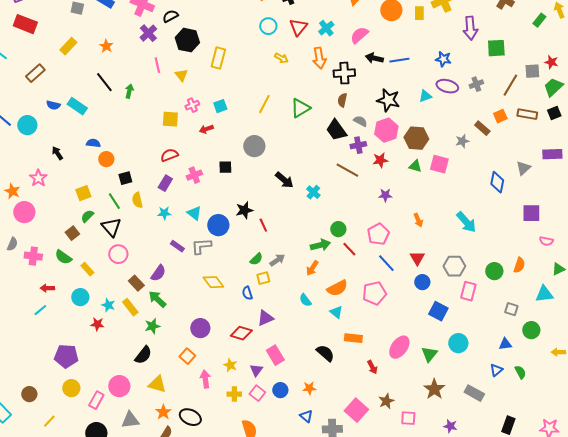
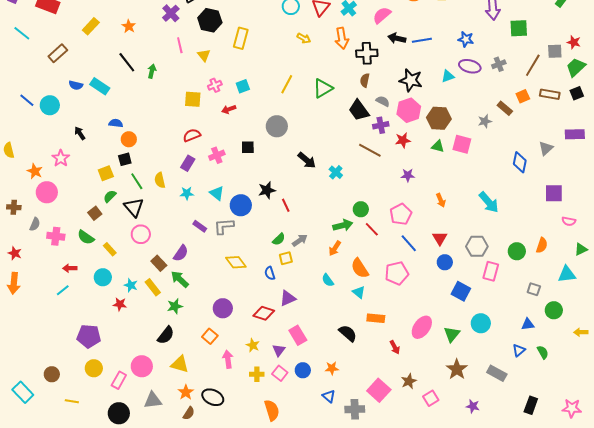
black square: (125, 178) -> (125, 159), moved
orange semicircle: (337, 288) -> (360, 268), turned 85
pink square: (408, 418) -> (431, 398), turned -35
yellow line: (49, 421) -> (72, 401), turned 56

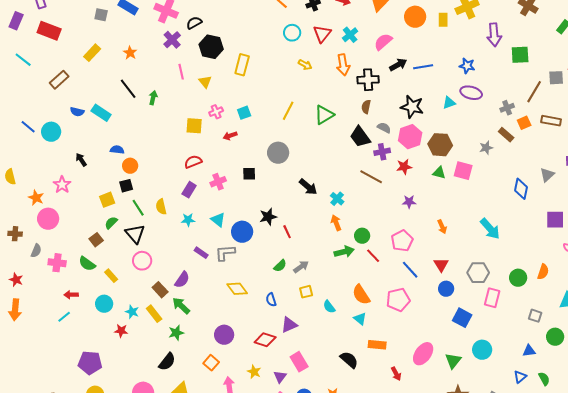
black arrow: (397, 38) -> (398, 65), turned 138
gray cross: (499, 64) -> (507, 108), moved
orange arrow: (335, 248) -> (336, 223), moved, turned 126
yellow square: (286, 258) -> (306, 292), moved

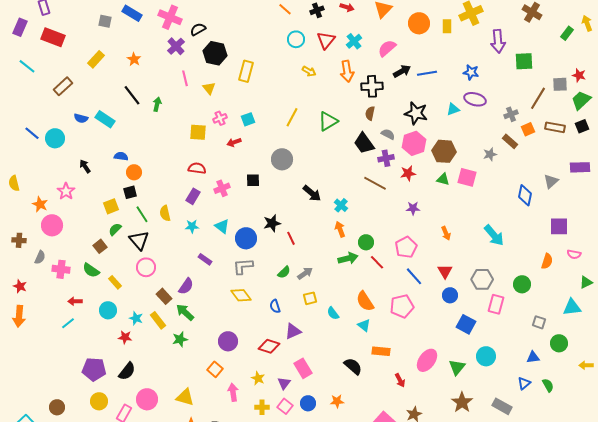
red semicircle: (193, 162) -> (197, 168), turned 30
gray L-shape: (225, 253) -> (243, 266), moved
orange semicircle: (543, 272) -> (547, 261), moved
black semicircle: (167, 362) -> (127, 371), moved

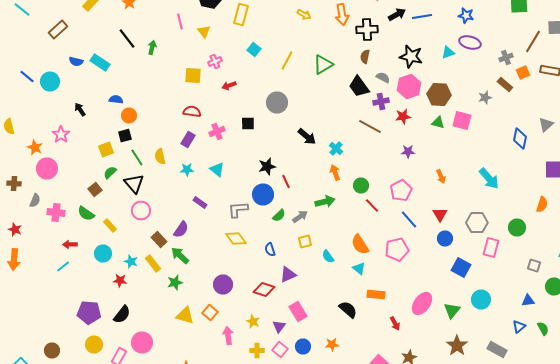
cyan square: (248, 119) -> (254, 50), moved, turned -32
blue circle: (246, 238) -> (263, 194), moved
green arrow: (348, 258) -> (325, 202), moved
yellow triangle: (185, 397) -> (185, 316), moved

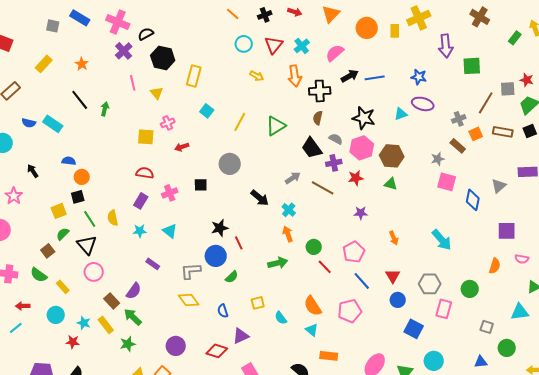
pink square: (462, 120) -> (447, 182), moved
gray arrow: (300, 216) -> (293, 178), moved

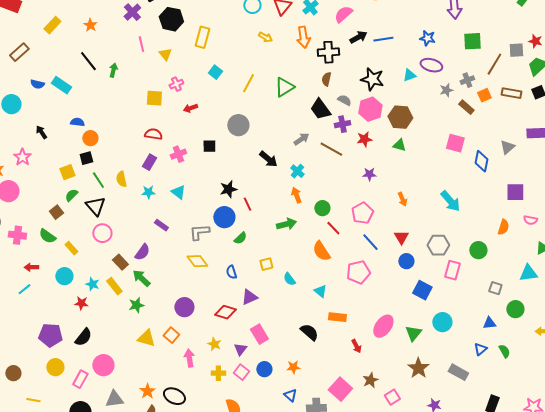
green square: (472, 66) -> (472, 41), moved
gray star: (438, 159) -> (446, 90), moved
orange semicircle: (313, 306) -> (321, 251), moved

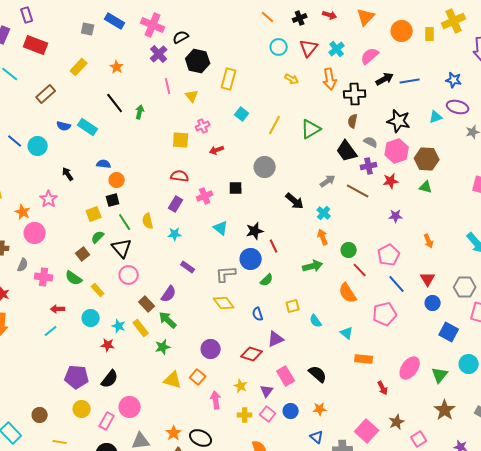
cyan triangle: (178, 192) -> (221, 228), moved
black semicircle: (309, 332) -> (318, 374), moved

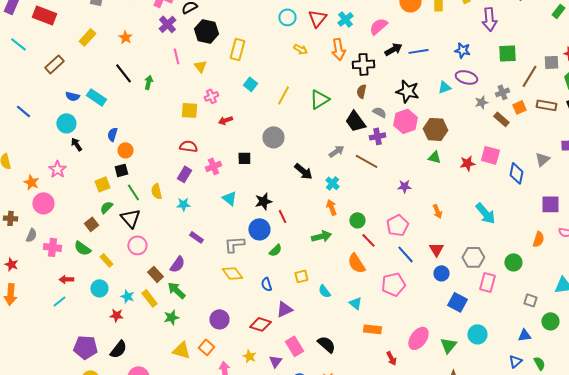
cyan circle: (38, 146) -> (66, 123), moved
blue semicircle: (104, 164) -> (112, 134), turned -80
red star: (391, 181) -> (467, 163), moved

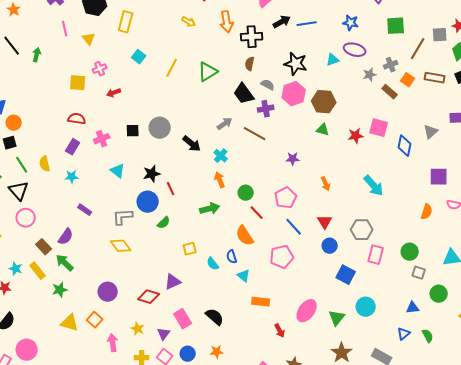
orange square: (519, 107) -> (408, 80), turned -32
gray circle: (273, 137) -> (160, 128), moved
green circle: (513, 262) -> (410, 252), moved
blue semicircle: (266, 284) -> (232, 257), moved

